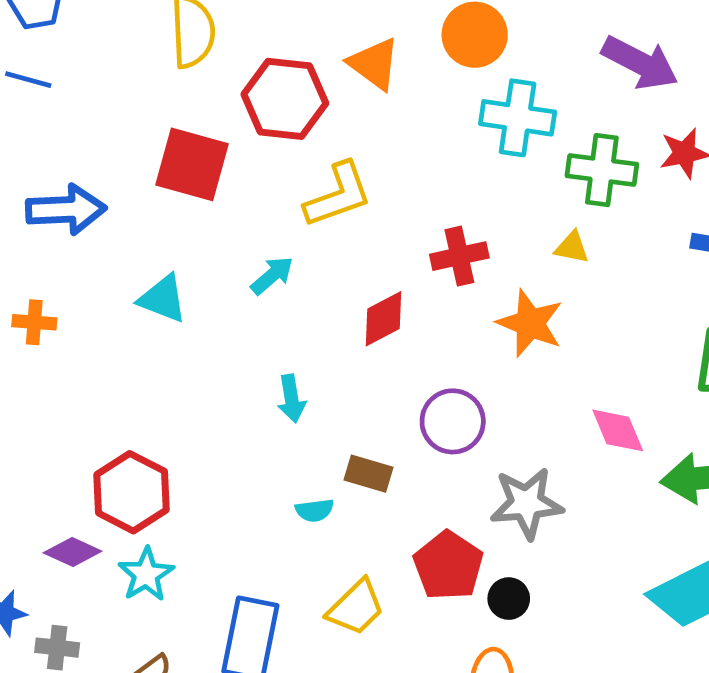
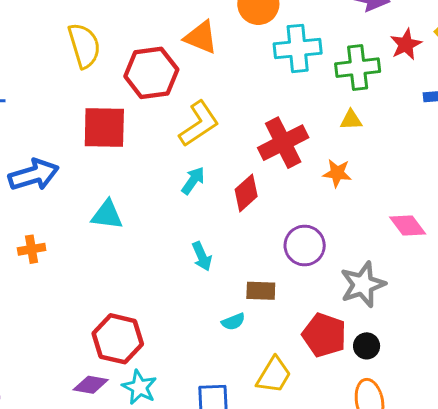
red cross: (459, 256) -> (283, 143), size x1.4
cyan arrow: (272, 275) -> (193, 180), moved
orange star: (530, 323) -> (337, 173), size x0.7

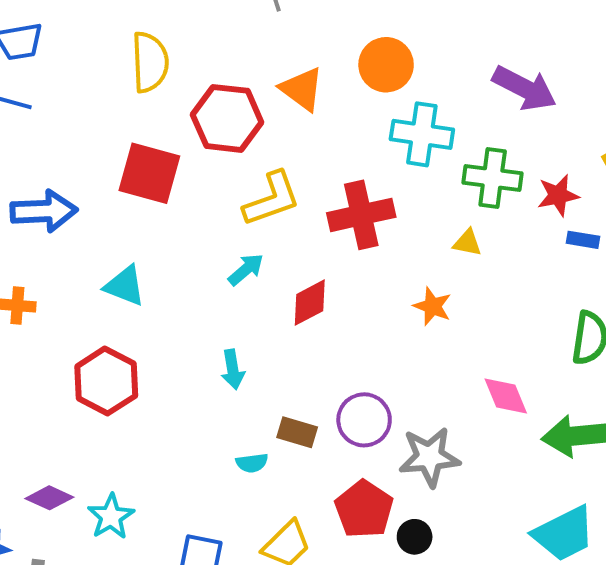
red star: (406, 44) -> (558, 195), moved
red cross: (283, 143) -> (361, 215), moved
purple circle: (305, 246) -> (364, 420), moved
red hexagon: (118, 339) -> (106, 381), moved

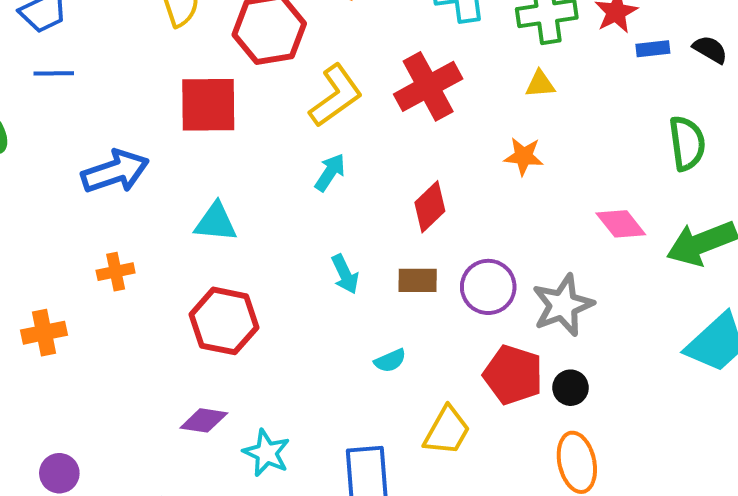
red diamond: (310, 303) -> (430, 207), moved
brown rectangle: (297, 432) -> (418, 280), moved
purple diamond: (49, 498) -> (204, 420), moved

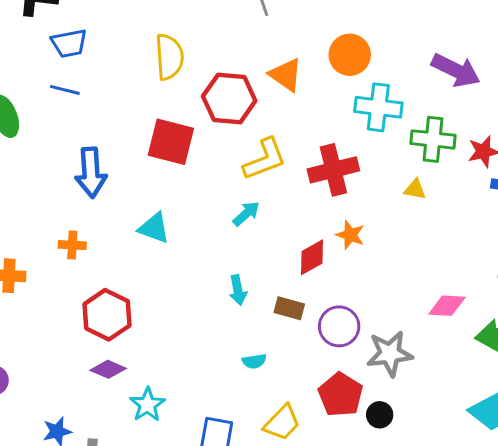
orange star: (524, 156) -> (350, 235), moved
blue arrow: (115, 171) -> (91, 172), turned 90
pink diamond: (621, 224) -> (447, 306), turned -63
red hexagon: (224, 321) -> (107, 315), moved

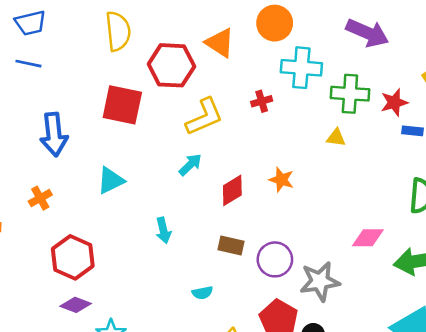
red cross: (333, 170) -> (262, 101), moved, size x0.5
cyan triangle: (154, 228) -> (111, 181), turned -44
orange cross: (72, 245) -> (40, 198), turned -30
red diamond: (312, 257) -> (232, 190), moved
cyan arrow: (238, 290) -> (163, 230), moved

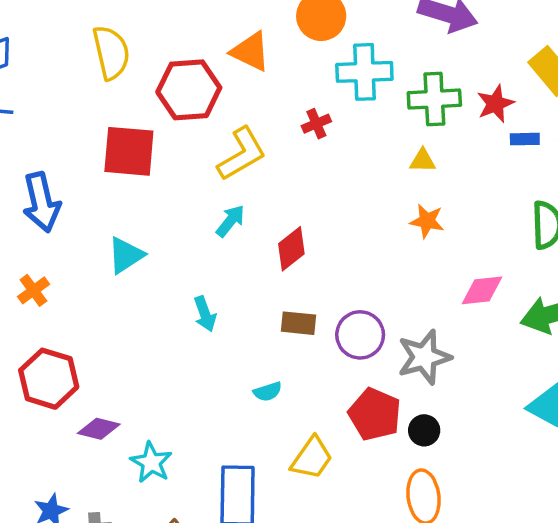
orange star: (281, 180) -> (427, 221), moved
red hexagon: (73, 257) -> (49, 379), moved

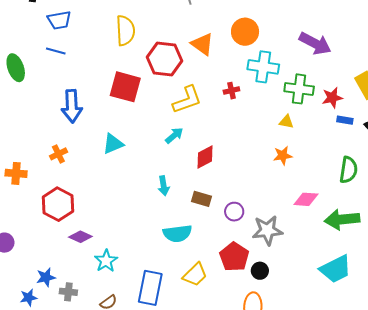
orange star: (427, 221) -> (283, 156), turned -30
cyan arrow: (205, 314) -> (164, 186), moved
purple circle: (360, 335) -> (234, 212), size x0.7
cyan semicircle: (268, 392) -> (177, 233), size x1.8

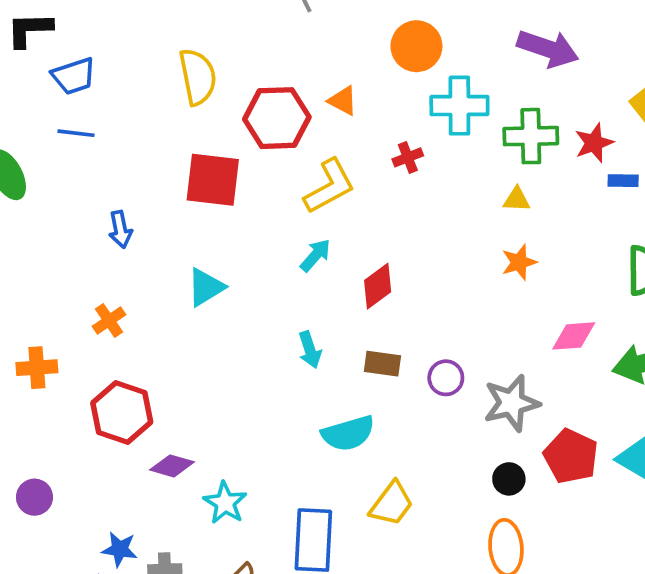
orange triangle: (202, 44) -> (343, 101), moved, size x0.7
blue arrow: (72, 106) -> (120, 229), size x0.6
red pentagon: (234, 257) -> (571, 456), moved
blue star: (46, 277) -> (120, 549), turned 30

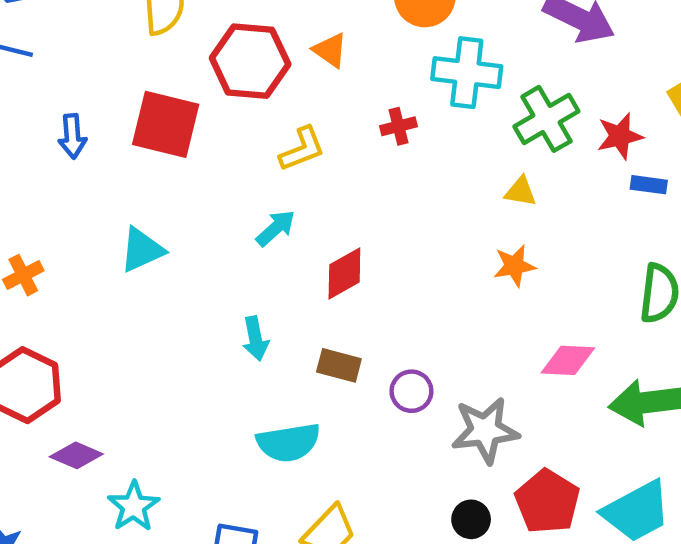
green cross: (531, 136) -> (546, 119), turned -36
yellow L-shape: (329, 186) -> (302, 149), size x0.7
blue arrow: (120, 229) -> (72, 136), moved

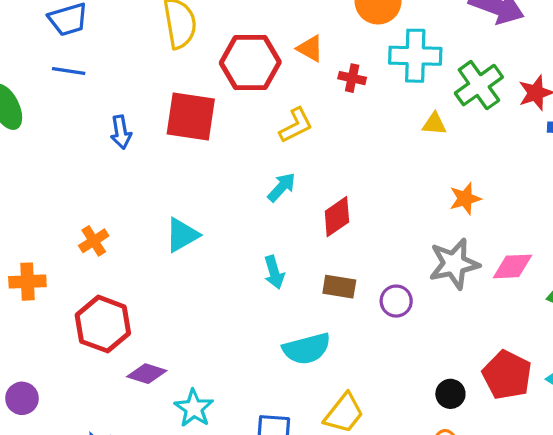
red cross: (399, 126) -> (352, 78), moved, turned 32
yellow triangle: (521, 192) -> (434, 124), moved
cyan triangle: (142, 250) -> (182, 235), moved
gray star: (485, 430) -> (454, 264), moved

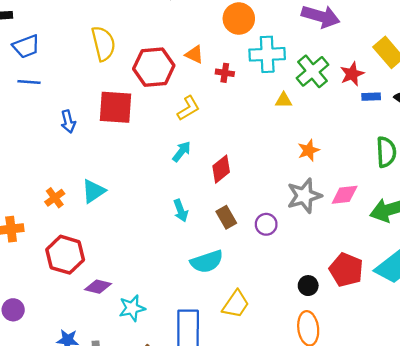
cyan triangle: (182, 235) -> (94, 191), moved
brown rectangle: (339, 287) -> (226, 217), turned 55
cyan star: (194, 408) -> (132, 308), turned 30

